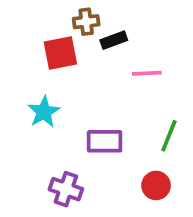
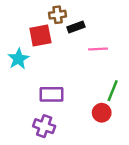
cyan star: (44, 112) -> (18, 59), moved
purple rectangle: (105, 141) -> (51, 94), moved
red circle: (156, 185) -> (102, 113), moved

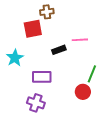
black rectangle: (76, 27) -> (59, 50), moved
cyan star: (18, 59) -> (15, 58), moved

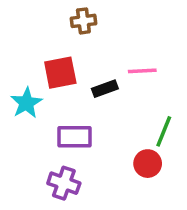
red square: (33, 29) -> (60, 73), moved

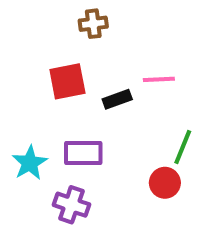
cyan star: (26, 103) -> (30, 163), moved

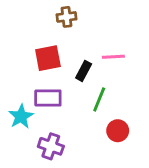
black rectangle: (117, 99) -> (84, 71), turned -42
green line: (183, 147) -> (99, 99), moved
purple rectangle: (83, 153) -> (48, 98), moved

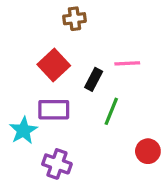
red square: (48, 58) -> (54, 65), turned -32
red circle: (118, 131) -> (148, 151), moved

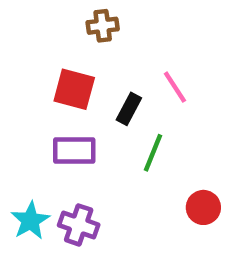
pink line: (127, 63) -> (175, 87), turned 60
red square: (54, 65) -> (74, 89), turned -32
cyan star: (23, 130) -> (30, 221), moved

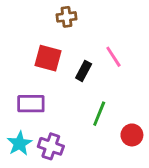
purple rectangle: (74, 151) -> (31, 104), moved
green line: (153, 153) -> (99, 114), moved

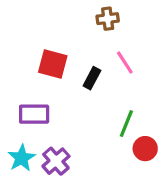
brown cross: (66, 17) -> (108, 19), moved
green line: (99, 114) -> (126, 124), moved
purple cross: (51, 146) -> (56, 161), turned 30

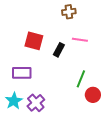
pink line: (125, 62) -> (80, 40), turned -49

